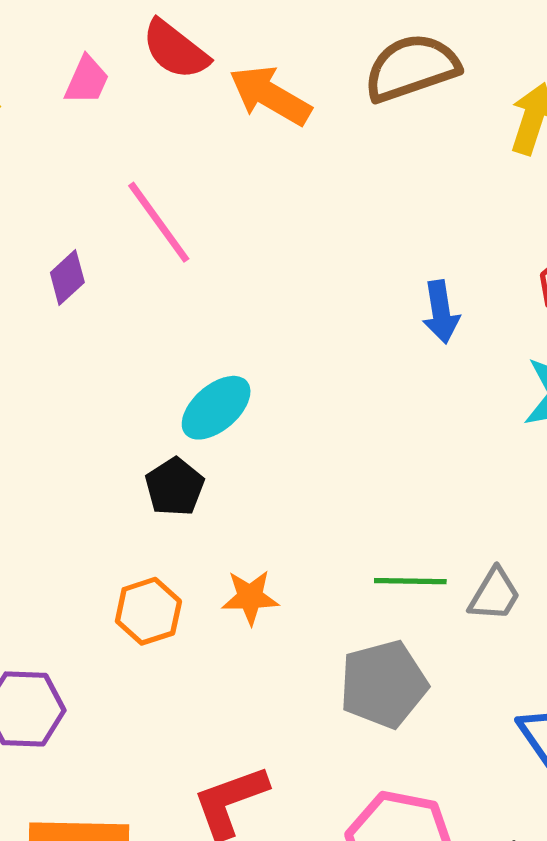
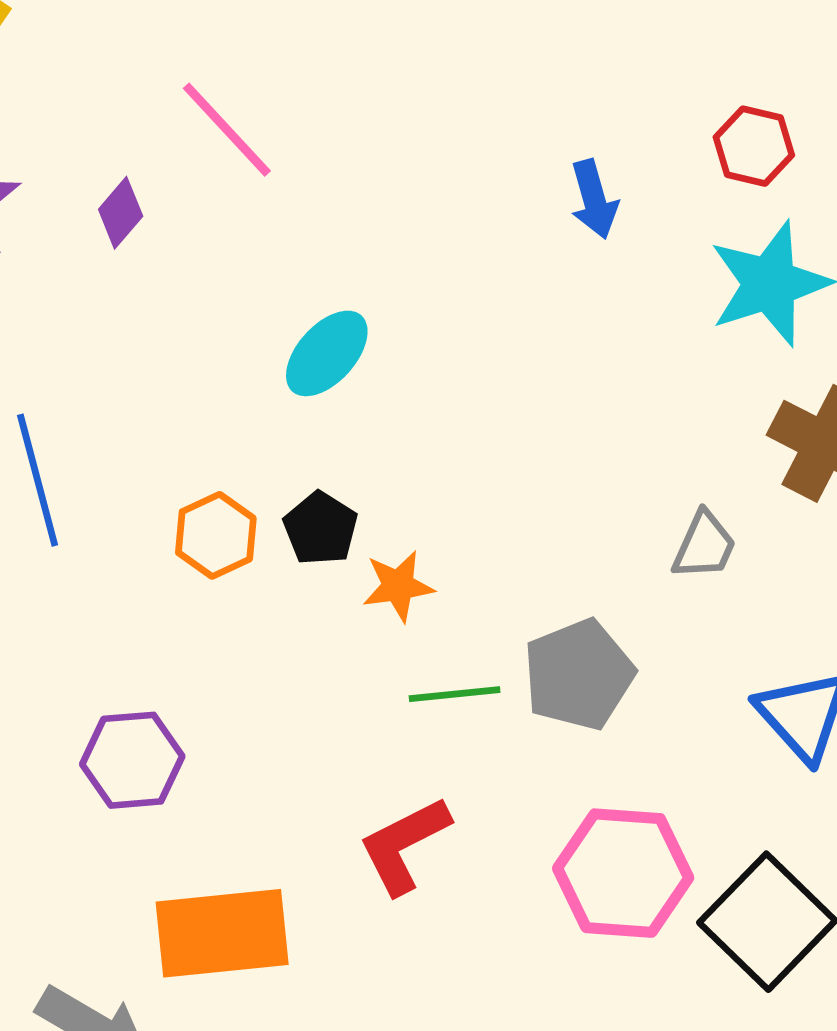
black pentagon: (175, 487) -> (321, 528), moved
green line: (410, 581) -> (455, 694), moved
orange hexagon: (148, 611) -> (216, 535), moved

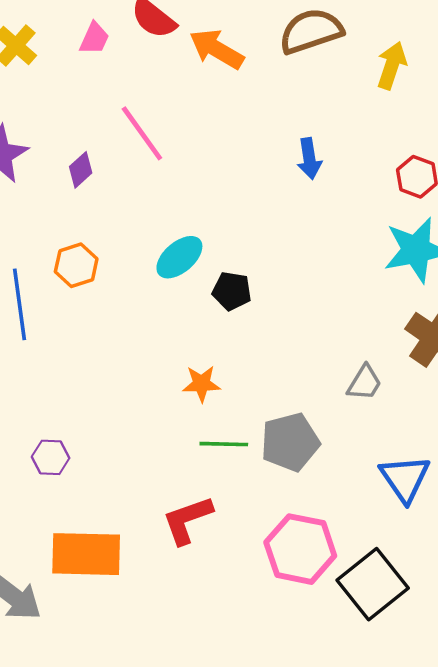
blue arrow: (594, 199) -> (309, 159), moved
black pentagon: (321, 528) -> (232, 291), moved, turned -30
orange hexagon: (216, 535) -> (76, 265), moved
purple hexagon: (132, 760) -> (51, 457), size x0.7

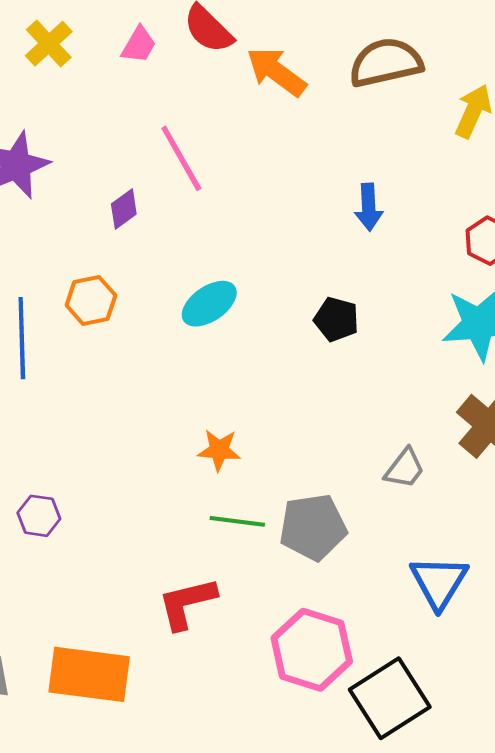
purple diamond: (81, 170) -> (124, 209), moved
black pentagon: (232, 291) -> (336, 319), moved
orange rectangle: (86, 554) -> (89, 674), moved

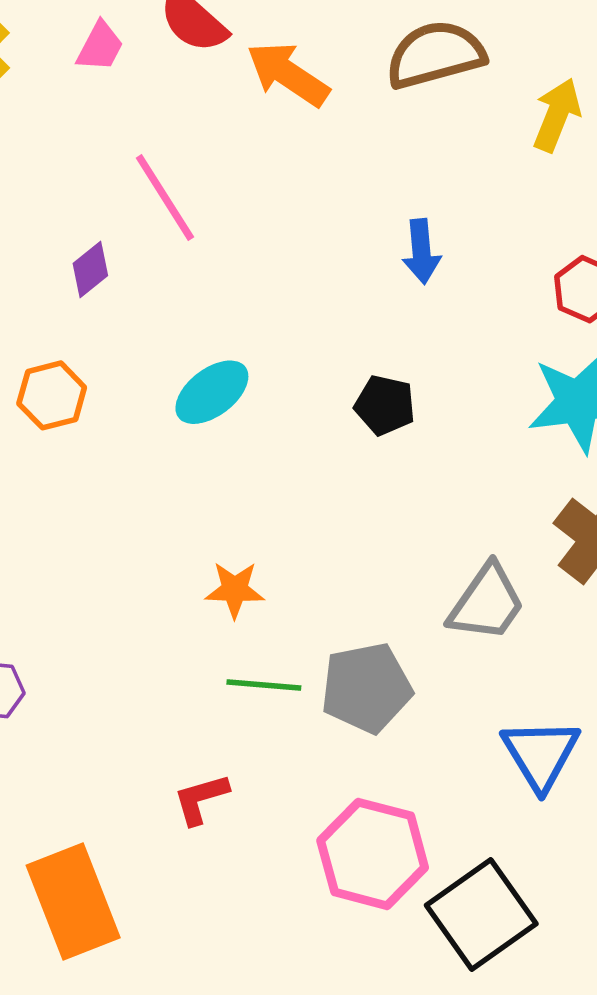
gray trapezoid: (405, 468) -> (487, 603), size x1.4
red L-shape: (187, 603) -> (201, 799), size x0.7
orange rectangle: (89, 674) -> (73, 901), turned 64

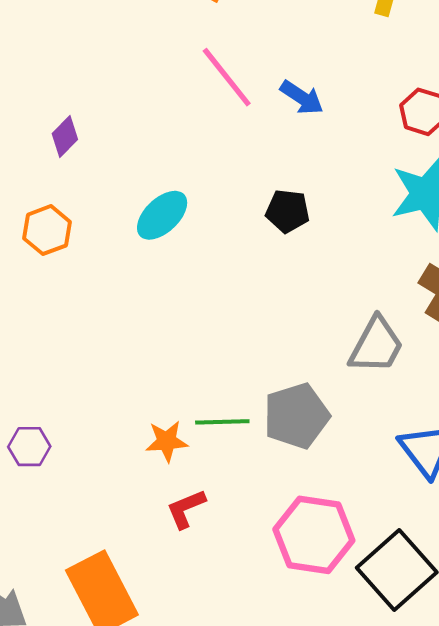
pink line: (165, 197) -> (227, 77), moved
blue arrow: (421, 251) -> (302, 98), turned -45
orange star: (235, 590) -> (167, 441), moved

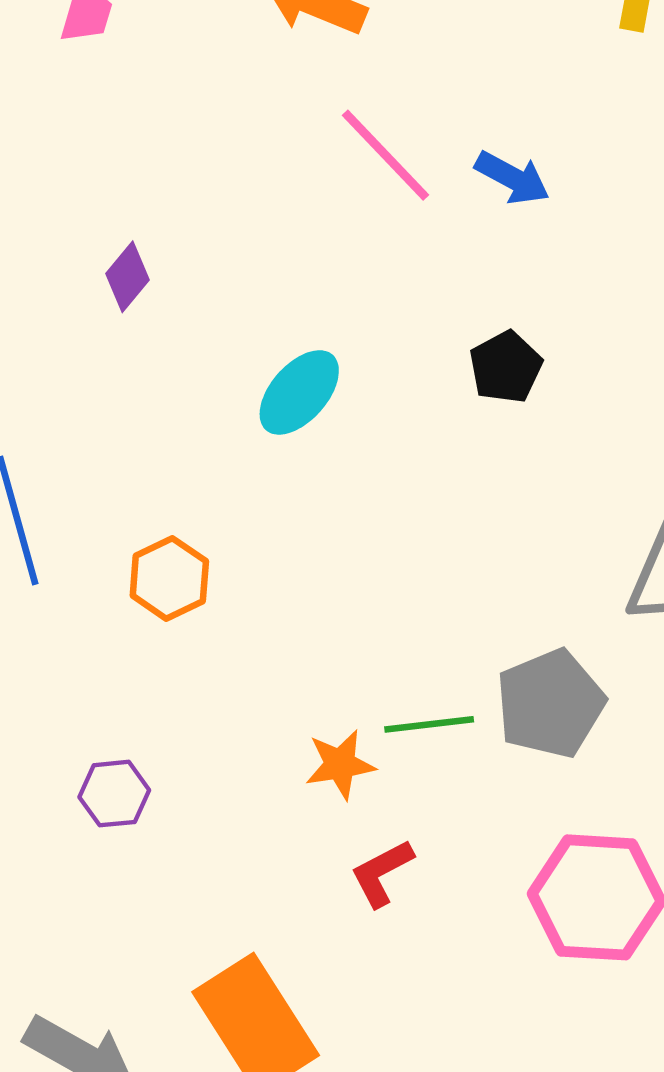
black pentagon: (288, 211) -> (506, 367), turned -30
orange hexagon: (47, 230) -> (169, 578), moved

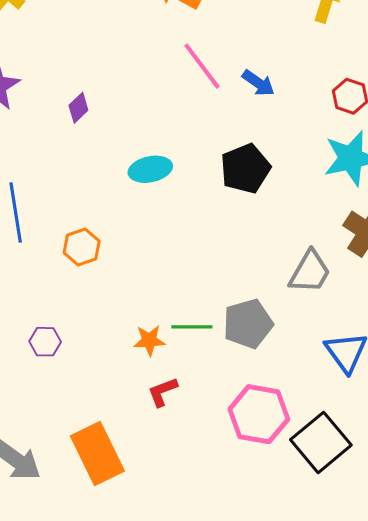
black pentagon: (506, 367) -> (245, 169), size x1.5
cyan ellipse: (299, 392) -> (150, 169), turned 30

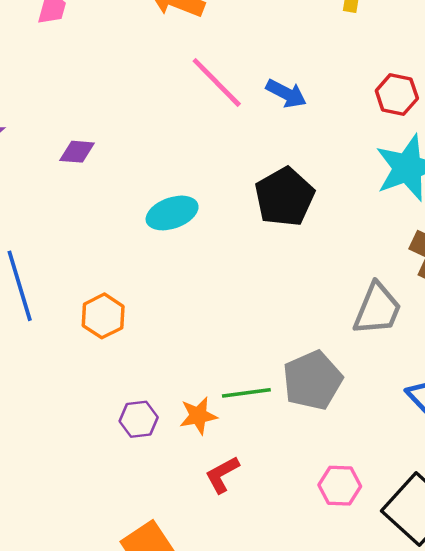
purple diamond: (78, 108) -> (77, 152), turned 56
purple hexagon: (45, 342) -> (139, 419), moved
pink hexagon: (259, 414) -> (340, 486), size x0.6

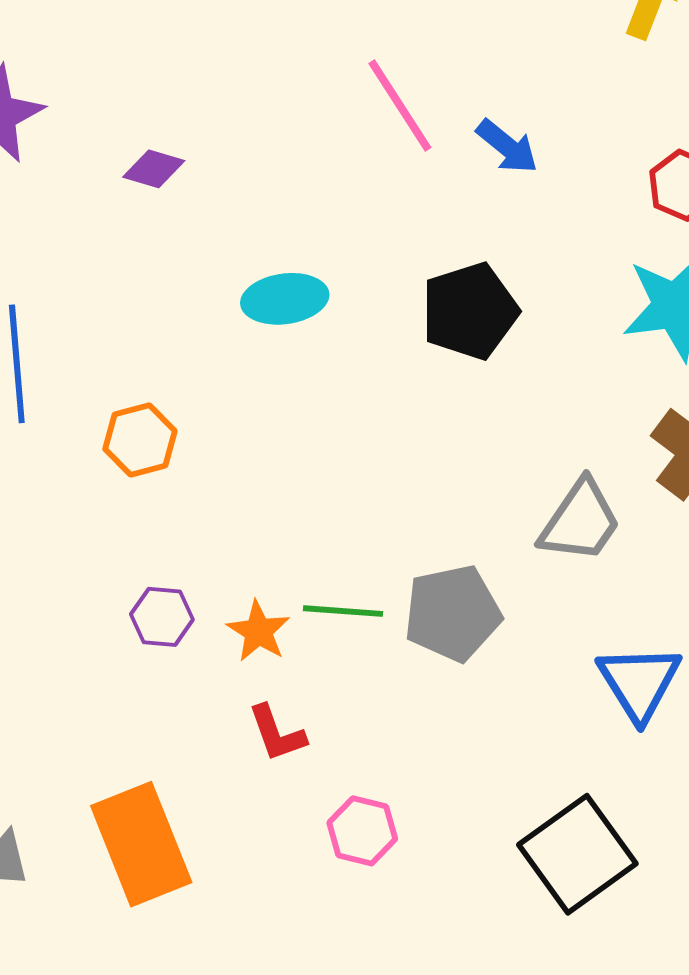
orange star: (198, 416) -> (258, 631), turned 30
red L-shape: (222, 475) -> (277, 733), turned -93
pink hexagon: (340, 486) -> (362, 831), moved

